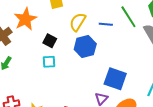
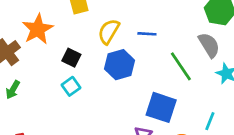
green line: (128, 17) -> (181, 66), moved
cyan square: (49, 62) -> (71, 86), turned -32

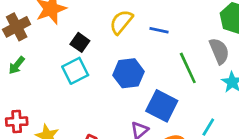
blue hexagon: (120, 65) -> (128, 73), moved
cyan square: (71, 86) -> (75, 71), size x1.4

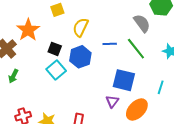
blue line: (159, 30) -> (110, 44), moved
gray semicircle: (219, 51) -> (142, 23), moved
blue hexagon: (128, 73) -> (80, 57), moved

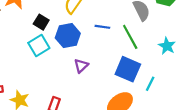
blue square: (124, 80) -> (128, 69), moved
purple triangle: (112, 101) -> (81, 66), moved

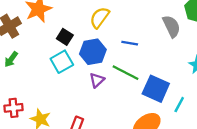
green line: (130, 37) -> (125, 73), moved, turned -35
purple triangle: (81, 66) -> (97, 80), moved

